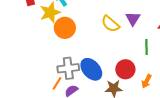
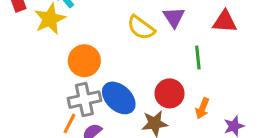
orange circle: (65, 28) -> (84, 61), moved

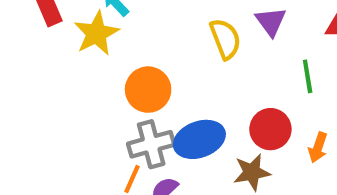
yellow semicircle: (141, 28) -> (225, 39), turned -144
blue ellipse: (119, 98) -> (199, 139), turned -60

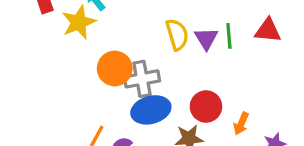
purple triangle: (271, 22) -> (206, 39), moved
green line: (308, 76) -> (229, 36), moved
gray cross: (151, 144) -> (142, 79), moved

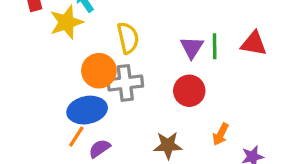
yellow semicircle: (177, 35) -> (128, 38), moved
red circle: (206, 106) -> (189, 91), moved
blue ellipse: (151, 110) -> (87, 110), moved

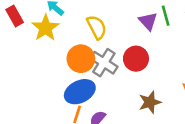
gray cross: (125, 83) -> (104, 63), turned -36
red circle: (189, 91) -> (136, 59), moved

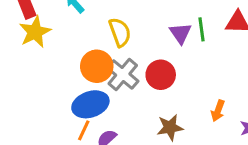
yellow star: (45, 28) -> (35, 32), moved

